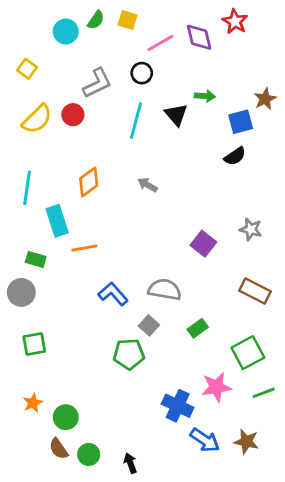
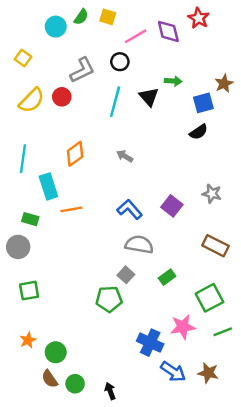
blue L-shape: (113, 294) -> (130, 209), moved

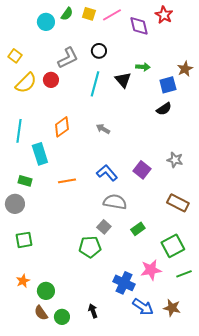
pink line: (136, 36) -> (112, 15), moved
yellow square: (23, 58) -> (15, 56), moved
orange line: (71, 209) -> (67, 181), moved
black arrow: (110, 391) -> (93, 311), moved

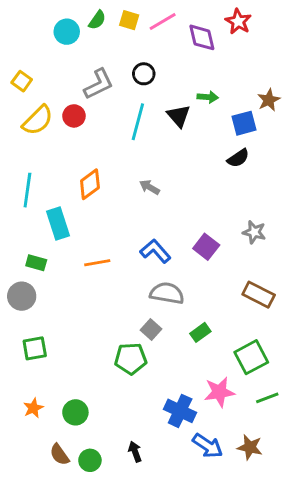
green circle: (46, 291) -> (75, 412), moved

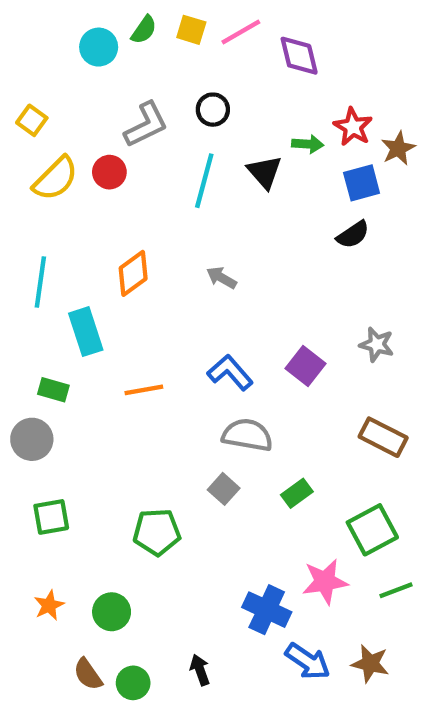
red star: (238, 22) -> (353, 127), moved
green pentagon: (131, 359) -> (157, 532), moved

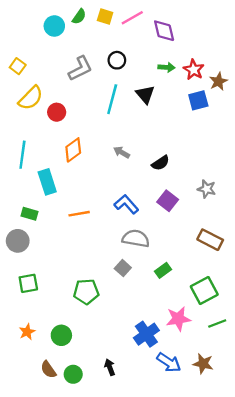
green arrow: (308, 144) -> (166, 67), moved
red circle: (109, 172) -> (57, 112), moved
black semicircle: (353, 235) -> (161, 163), moved
blue cross: (267, 610) -> (146, 334), turned 30

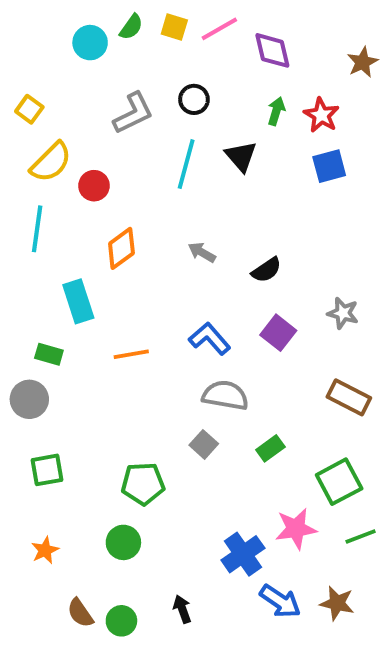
green arrow: (166, 67) -> (276, 111), turned -77
brown star: (218, 81) -> (363, 62), moved
cyan line: (22, 155) -> (37, 229), moved
green circle: (61, 335) -> (123, 542), moved

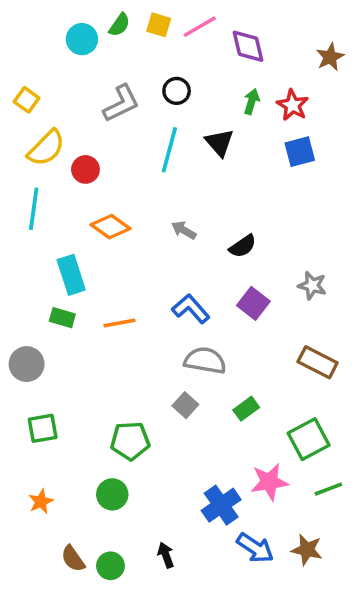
orange diamond: (121, 248) -> (110, 227), turned 72
green rectangle: (49, 354) -> (62, 318), moved

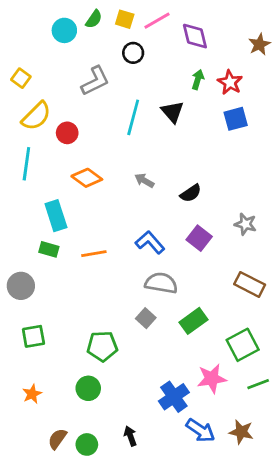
black circle: (177, 91) -> (133, 53), moved
green rectangle: (246, 409) -> (193, 321), size x1.4
brown semicircle: (73, 559) -> (57, 439), turned 70

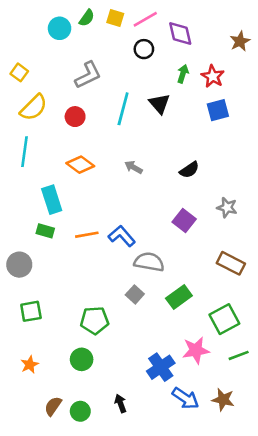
black circle: (133, 53) -> (144, 49), moved
red circle: (67, 133) -> (75, 117), moved
black semicircle: (191, 193) -> (189, 170), moved
blue L-shape: (150, 242) -> (122, 236), moved

